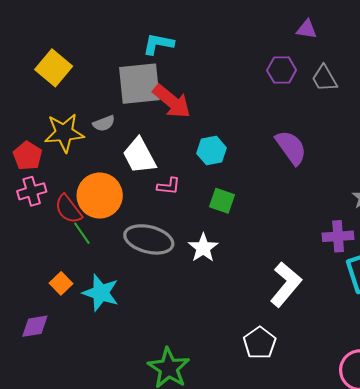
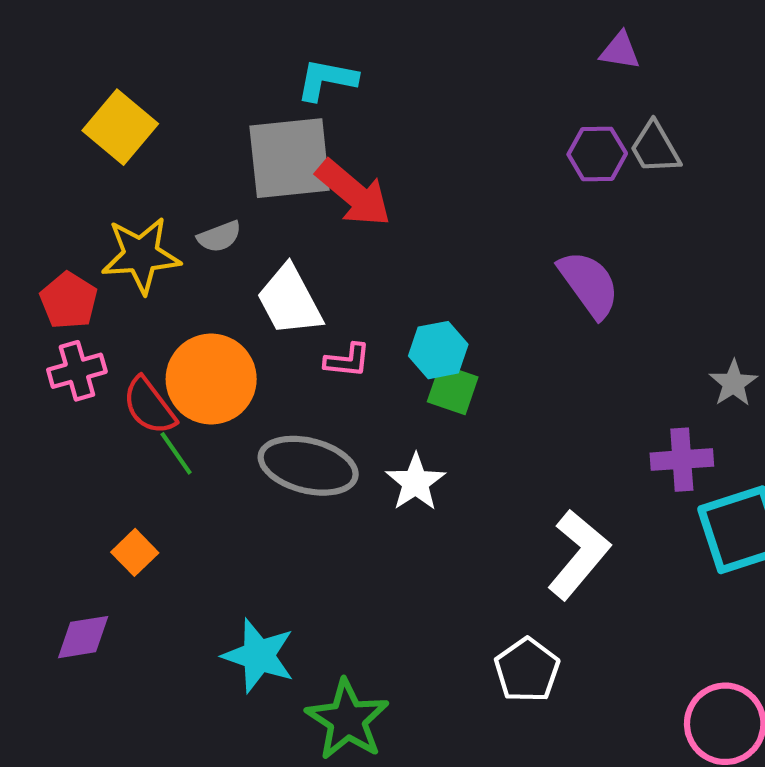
purple hexagon: (282, 70) -> (597, 154), moved
cyan hexagon: (212, 151) -> (438, 350), moved
cyan star: (101, 293) -> (259, 656), moved

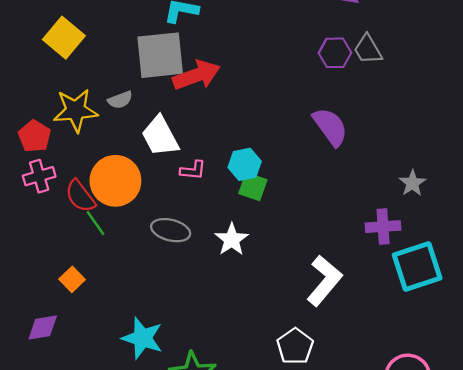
red arrow: (354, 193) -> (196, 75), turned -60
gray ellipse: (308, 466) -> (171, 230), size x0.7

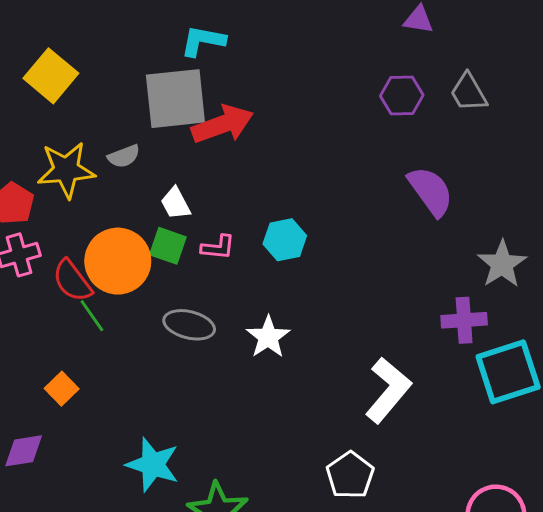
gray trapezoid: (368, 49) -> (469, 92), moved
purple semicircle: (330, 127) -> (431, 191), moved
white trapezoid: (160, 136) -> (175, 203), size x0.6
gray star: (412, 183) -> (502, 264), size x1.4
green square: (253, 187) -> (168, 246), moved

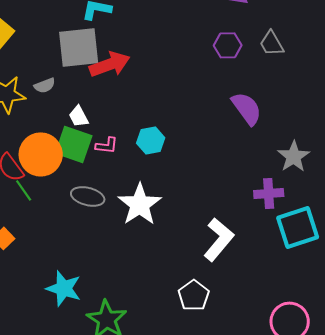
green square: (168, 246) -> (74, 144), size x1.5
white star: (268, 337) -> (140, 204), size x1.5

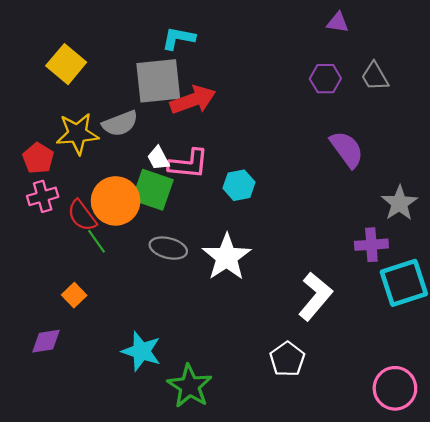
gray semicircle: (45, 85) -> (120, 123), size x1.5
pink L-shape: (107, 145) -> (189, 164), moved, size x1.6

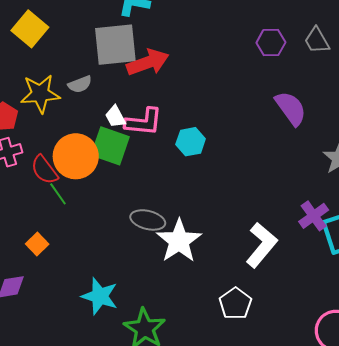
gray semicircle: (120, 123) -> (80, 84), size x0.7
purple cross: (371, 245) -> (314, 216), moved, turned -32
gray ellipse: (168, 248) -> (148, 220), moved
white star: (227, 257) -> (179, 241), moved

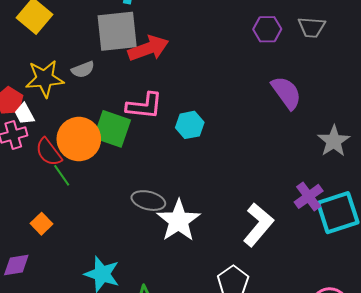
gray trapezoid: (317, 40) -> (312, 27), turned -56
white trapezoid: (115, 117) -> (24, 114), moved

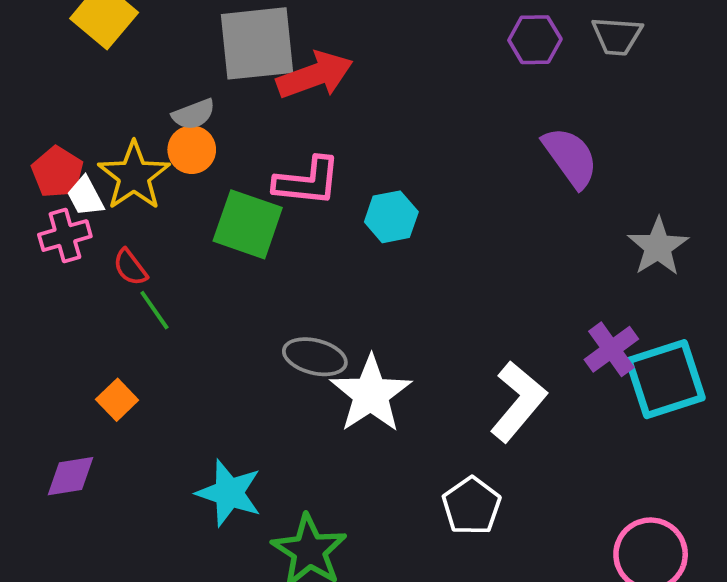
yellow star: (45, 79) -> (134, 176), moved, turned -30
orange circle: (79, 139) -> (192, 150), moved, size x0.6
red semicircle: (49, 152) -> (130, 267), size x0.7

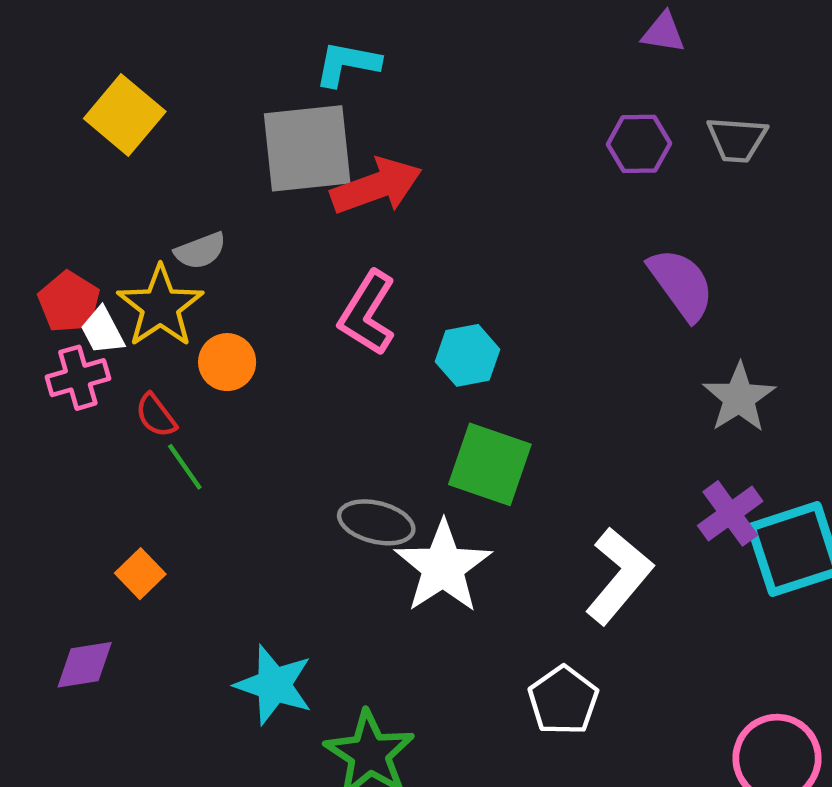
gray semicircle: (194, 114) -> (200, 251), moved
orange circle: (192, 150) -> (227, 362), moved
pink L-shape: (307, 181) -> (367, 313), turned 116
green square: (248, 224) -> (490, 464), moved
gray star: (658, 247) -> (739, 398), moved

